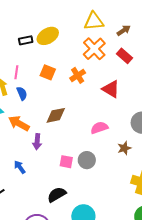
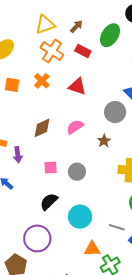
brown diamond: (56, 115) -> (42, 128), moved
gray circle: (87, 160) -> (77, 172), moved

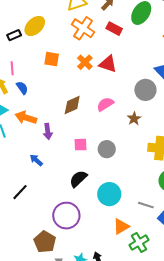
orange cross: (42, 81) -> (85, 62), moved
orange square: (12, 85) -> (52, 59), moved
orange triangle: (92, 249) -> (121, 226), turned -30

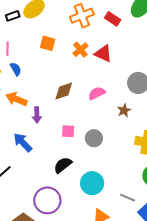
orange cross: (83, 28) -> (82, 16), turned 30
blue arrow: (36, 160) -> (23, 142), size x1.5

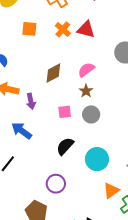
brown star: (124, 110) -> (86, 91), moved
purple circle: (47, 200) -> (56, 184), size x0.7

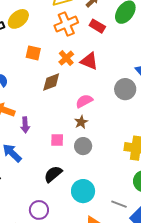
brown diamond: (53, 73) -> (51, 82), moved

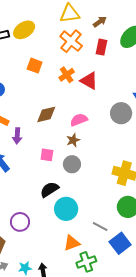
orange cross: (66, 24) -> (71, 41), turned -35
red rectangle: (97, 26) -> (102, 47), turned 63
brown diamond: (51, 82) -> (46, 114), moved
black semicircle: (53, 174) -> (49, 190), moved

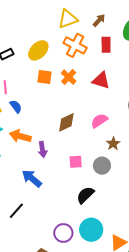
yellow ellipse: (24, 30) -> (38, 50), moved
orange cross: (67, 75) -> (69, 77), moved
brown star: (73, 140) -> (113, 144), moved
cyan circle: (66, 209) -> (91, 230), moved

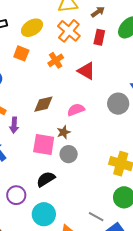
orange square: (45, 77) -> (21, 53), moved
brown star: (113, 144) -> (64, 132), moved
pink square: (76, 162) -> (44, 145), size x1.6
purple circle: (63, 233) -> (16, 195), moved

